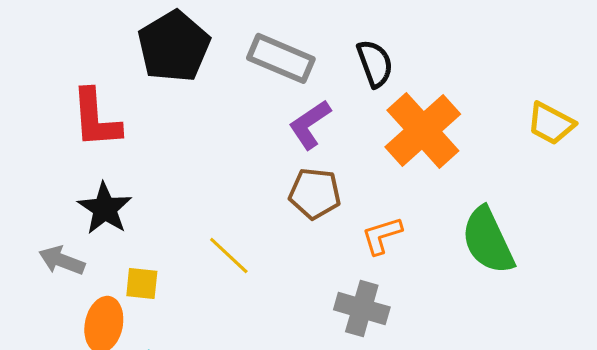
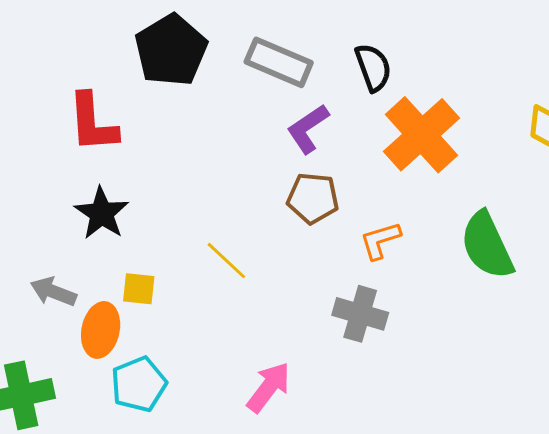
gray arrow: (62, 260) -> (53, 292), moved

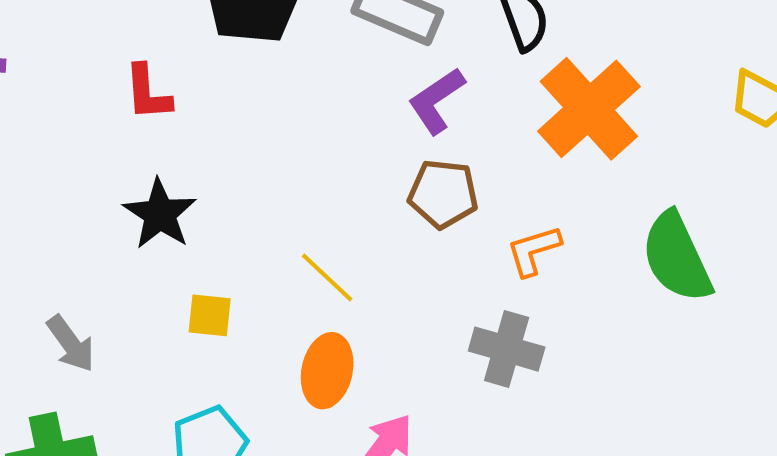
red L-shape: (93, 123) -> (148, 93), size x0.7
gray arrow: (53, 292) -> (71, 344), moved, turned -147
orange ellipse: (101, 330) -> (327, 371), moved

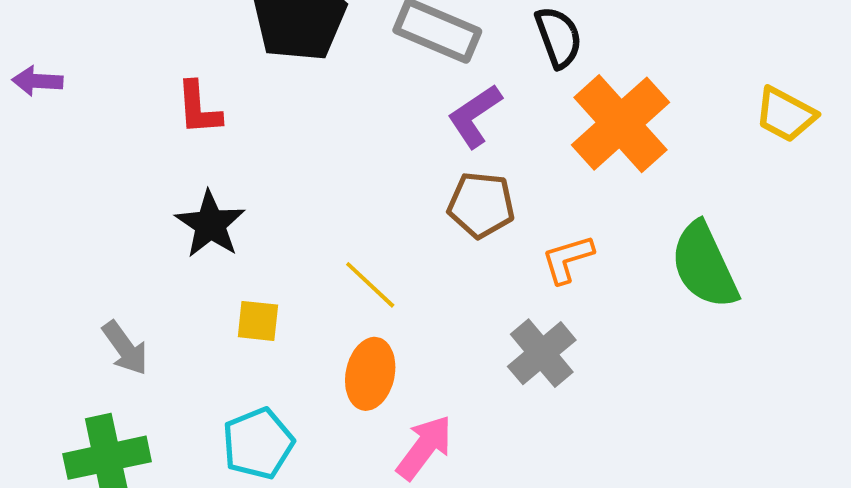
gray cross: (507, 349) -> (542, 353), turned 34

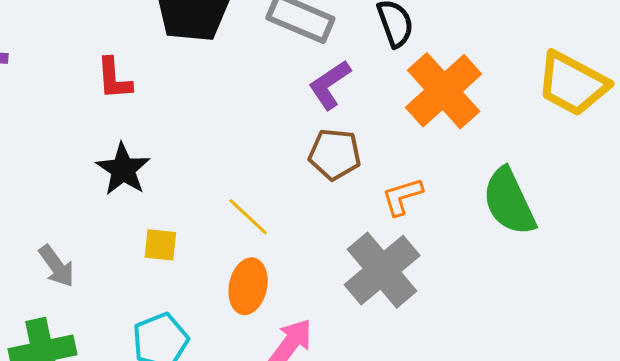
yellow trapezoid: (786, 115) -> (573, 84), size x1.5
gray cross: (542, 353) -> (382, 270), size x1.4

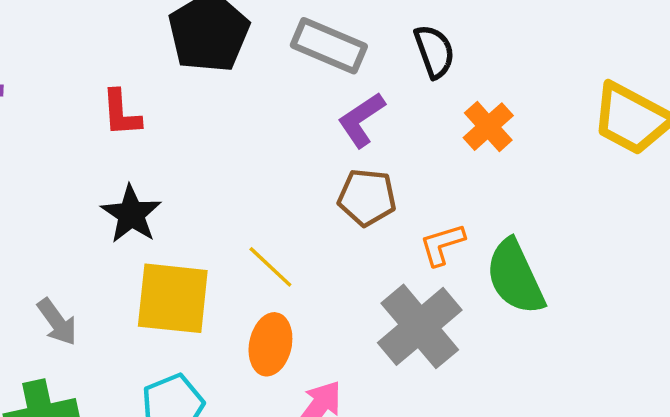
orange cross: (444, 91) -> (488, 127), size x0.6
green semicircle: (509, 202) -> (515, 277), moved
yellow square: (160, 245) -> (173, 298), size x2.0

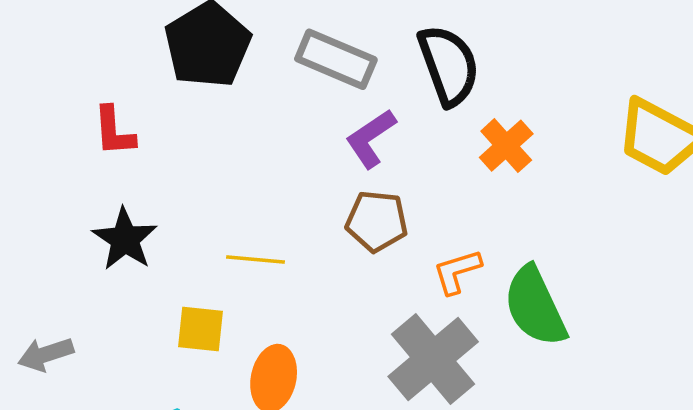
black semicircle: (434, 51) -> (449, 65), size x1.4
yellow line: (270, 267) -> (256, 260), moved, turned -38
yellow square: (173, 298) -> (200, 329), moved, size x0.6
gray arrow: (57, 322) -> (46, 354), turned 108

